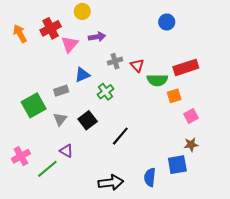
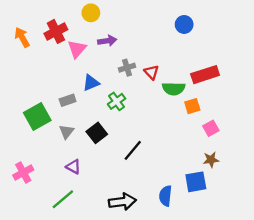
green line: (47, 169) -> (63, 199), moved

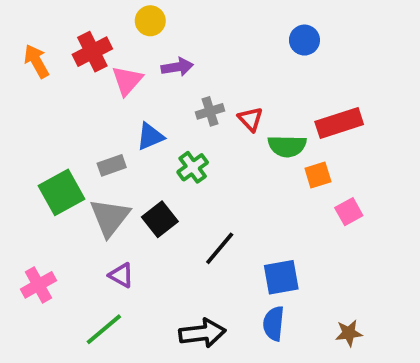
gray triangle: (66, 132) -> (110, 217), size x1.6
brown star: (211, 160) -> (349, 333), moved
blue square: (196, 182) -> (281, 277), moved

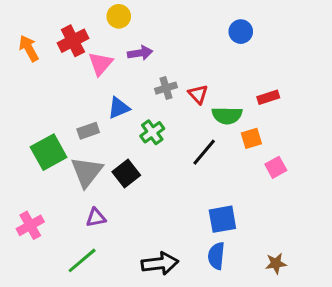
red rectangle: (339, 123) -> (268, 97), size x0.6
black line: (220, 248) -> (204, 152), moved
purple triangle: (121, 275) -> (96, 218), turned -40

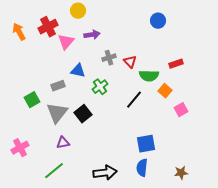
blue triangle: (119, 108) -> (78, 71), turned 35
orange square: (251, 138) -> (165, 91), turned -32
green square: (49, 152) -> (32, 100), size x0.7

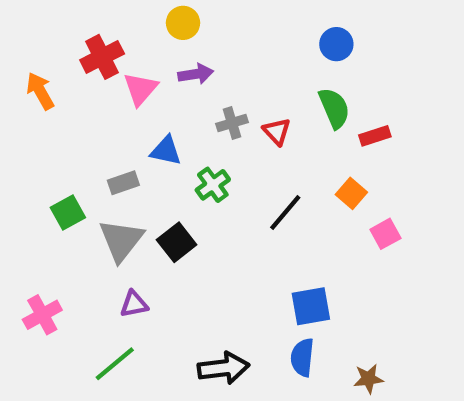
yellow circle: (78, 11) -> (183, 23), moved
orange arrow: (19, 32) -> (40, 91), moved
green semicircle: (149, 76) -> (334, 108), moved, turned -114
brown star: (181, 173) -> (368, 379), moved

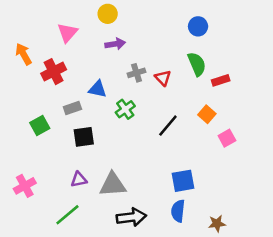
red cross: (102, 57) -> (54, 72), moved
pink triangle: (140, 89) -> (67, 33), moved
gray triangle: (121, 240) -> (113, 185), moved, turned 48
black square: (177, 242) -> (84, 137), moved, turned 30

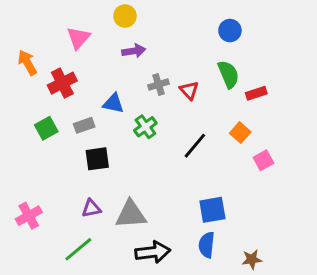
green square: (40, 126) -> (46, 128), moved

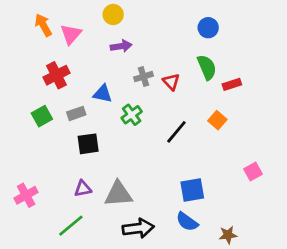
orange arrow: (27, 63) -> (43, 25), moved
pink square: (263, 160) -> (253, 172), moved
blue semicircle: (207, 245) -> (187, 222), turned -60

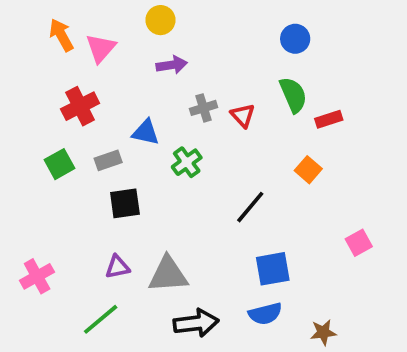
black line: (176, 132) -> (250, 207), moved
blue semicircle: (187, 222) -> (265, 314), turned -50

